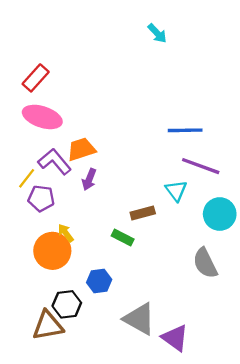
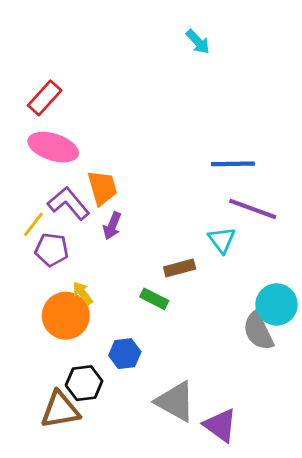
orange trapezoid: (81, 149) -> (102, 188), turned 92
cyan circle: (220, 214) -> (277, 304), moved

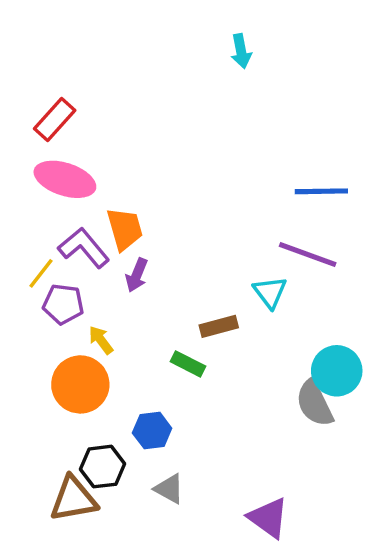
cyan arrow: (198, 42) -> (241, 51), turned 32
blue line: (233, 164) -> (321, 191), moved
yellow arrow: (83, 293) -> (101, 340), moved
gray triangle: (175, 401) -> (169, 489), moved, size x0.6

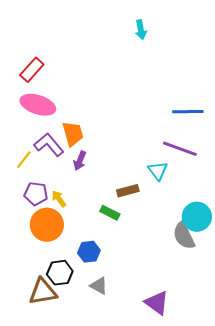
purple pentagon: (63, 304) -> (36, 194), moved

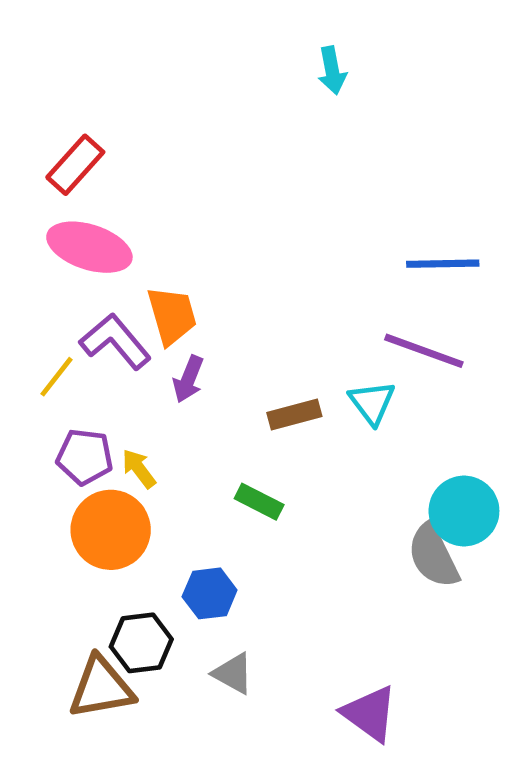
brown rectangle: (128, 191) -> (294, 414), moved

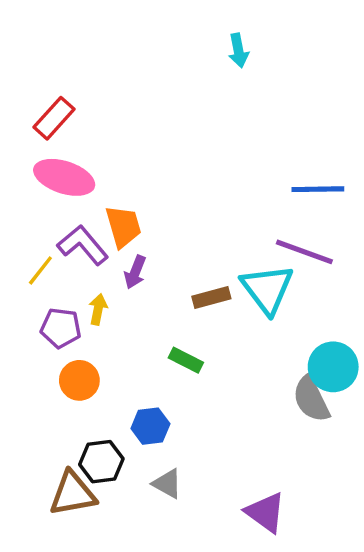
cyan triangle: (372, 403) -> (267, 289), size x1.6
yellow arrow: (139, 469) -> (98, 309), moved, turned 48
orange circle: (111, 530) -> (79, 380), size x0.7

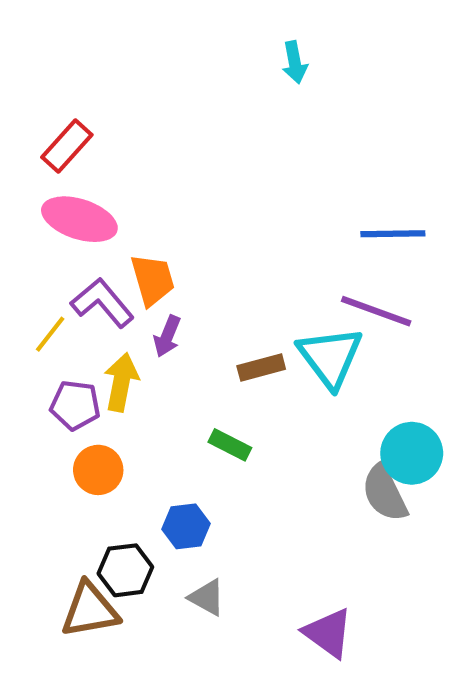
yellow arrow: (98, 309) -> (121, 382), size x1.5

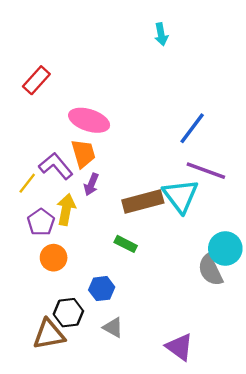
pink ellipse: (79, 219) -> (89, 120), moved
blue line: (393, 234) -> (192, 128), moved, turned -52
brown rectangle: (261, 368) -> (143, 202), size x1.6
purple pentagon: (75, 405) -> (41, 222), turned 30

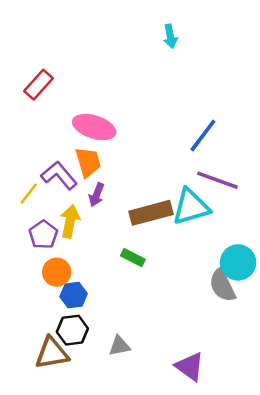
cyan triangle: (181, 196) -> (191, 207), turned 51
blue hexagon: (102, 289) -> (74, 295), moved
gray triangle: (113, 328) -> (120, 346), turned -40

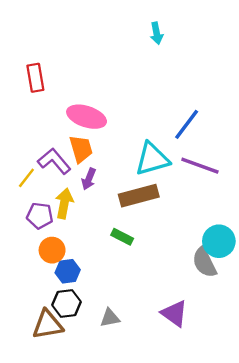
red rectangle: (38, 85) -> (35, 78), turned -52
cyan triangle: (191, 207) -> (152, 159), moved
purple pentagon: (43, 235) -> (40, 216), turned -30
purple triangle: (190, 366) -> (174, 313), moved

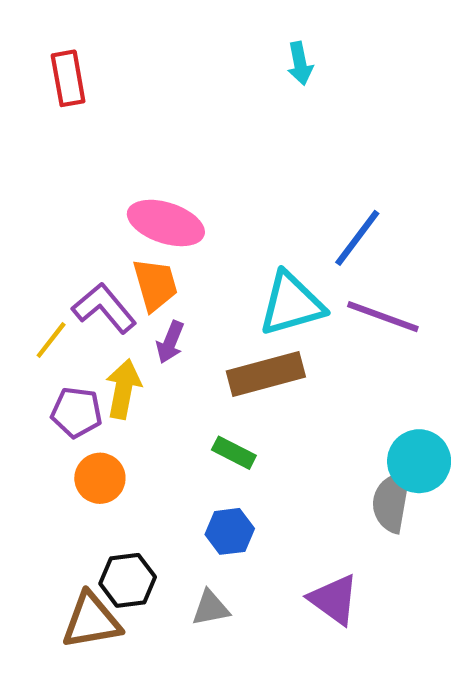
red rectangle: (35, 78) -> (68, 78), moved
gray semicircle: (204, 262) -> (391, 502), turned 36
blue hexagon: (68, 271) -> (230, 531), moved

